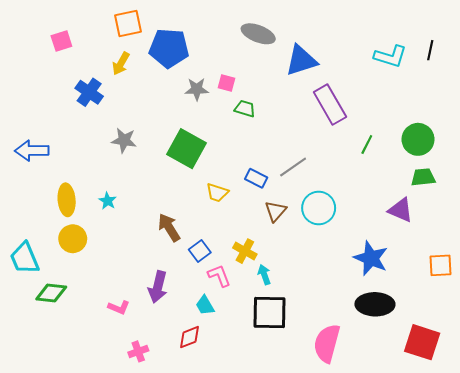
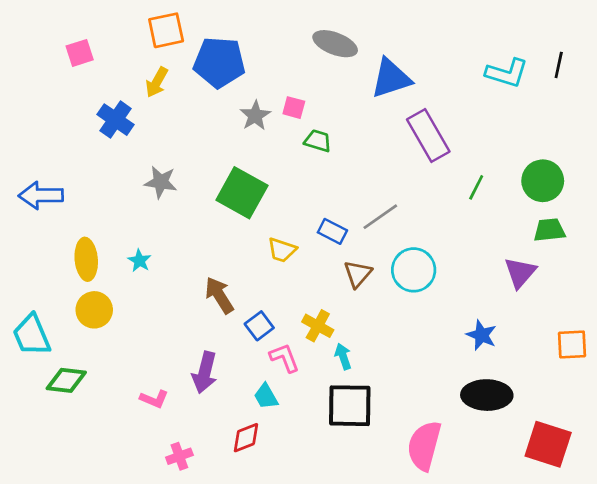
gray star: (197, 89) -> (255, 116), turned -30
purple triangle: (401, 210) -> (520, 273), turned 48
blue star: (371, 258) -> (481, 335), size x0.7

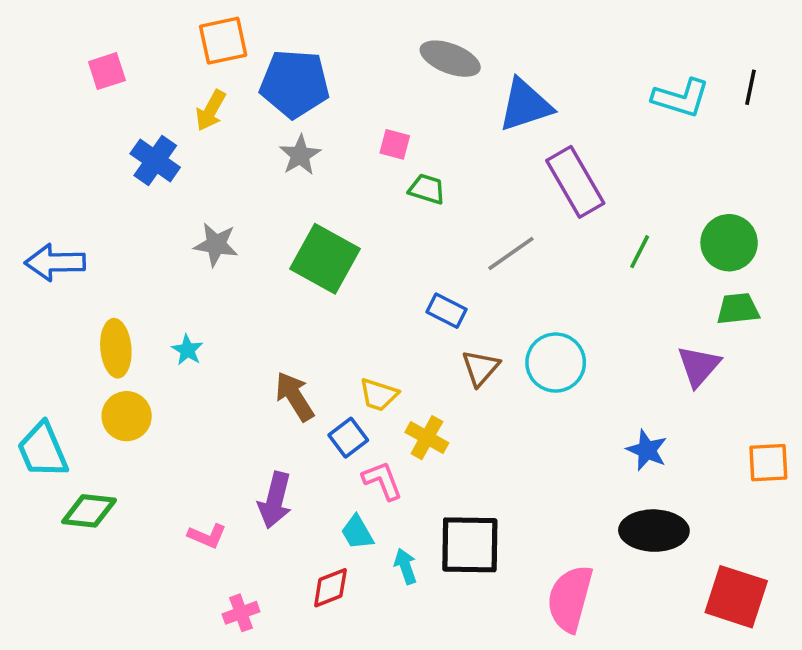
gray star: (255, 116) -> (300, 155), moved
gray line: (380, 217) -> (511, 253), moved
yellow trapezoid: (282, 250) -> (379, 395), moved
cyan arrow: (343, 356) -> (405, 566), moved

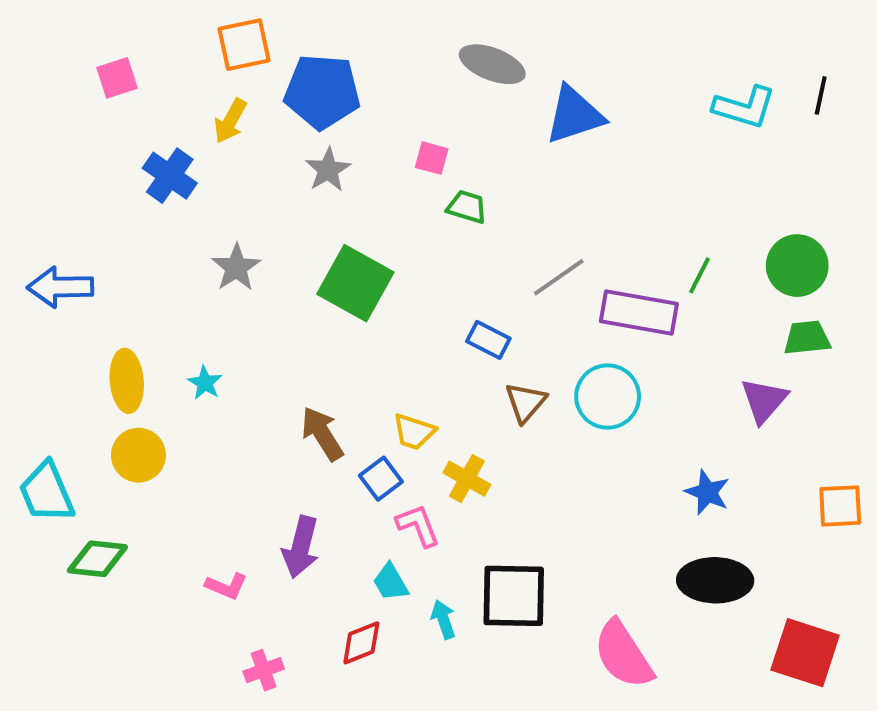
purple rectangle: (575, 182) -> (639, 312), moved, turned -50
gray star: (216, 245) -> (236, 267), turned 30
pink semicircle: (570, 598) -> (623, 655), turned -48

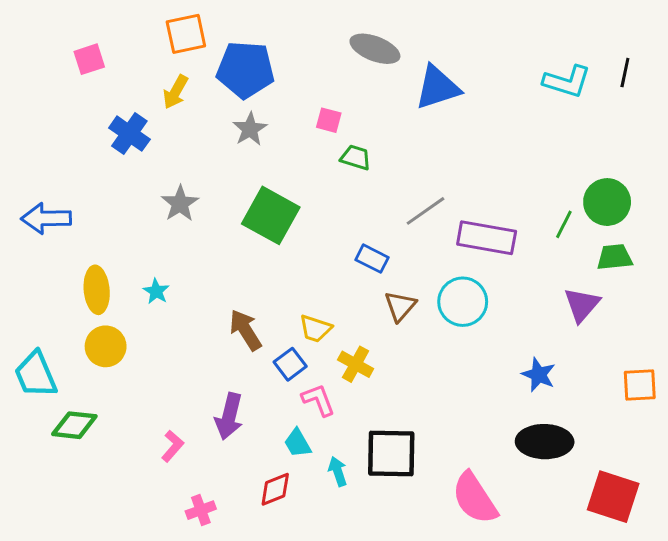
green line: (699, 275) -> (564, 224), moved
pink L-shape: (226, 586) -> (173, 446), turned -72

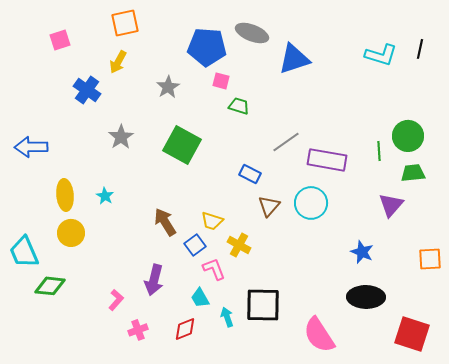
blue pentagon: (245, 70) -> (207, 47), moved
green line: (564, 224) -> (379, 151), turned -30
pink cross: (201, 510) -> (138, 330), moved

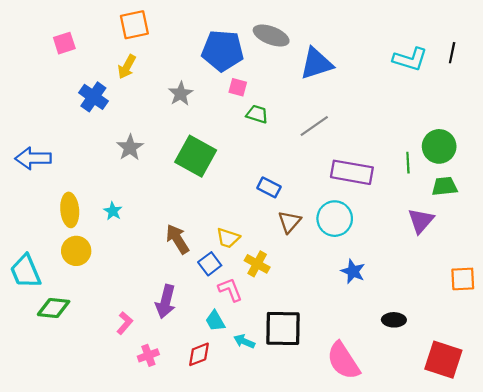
gray line: (286, 142) -> (314, 126), moved
blue star: (362, 252) -> (353, 271), moved
black ellipse: (366, 297) -> (394, 320), size x0.6
cyan arrow: (227, 317) -> (244, 341), turned -48

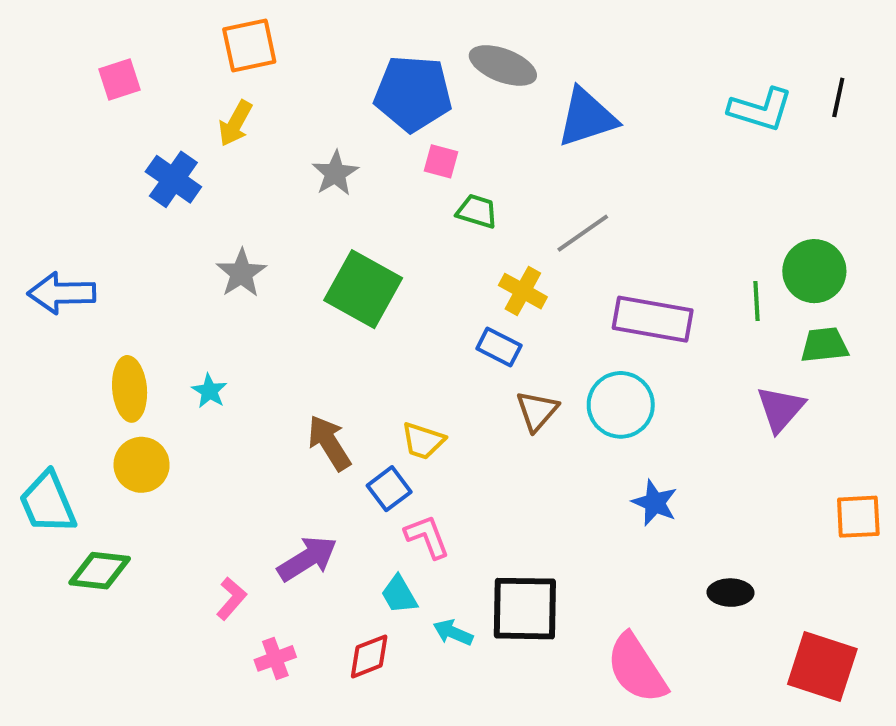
yellow cross: (257, 264) -> (523, 291), moved
purple arrow: (166, 302) -> (307, 559), turned -136

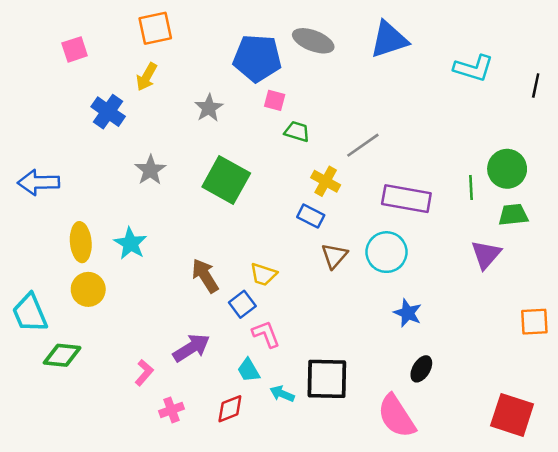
black line: (838, 97) -> (536, 86), moved
blue triangle: (587, 117) -> (389, 40), moved
cyan star: (209, 391) -> (130, 243), size x1.5
black ellipse: (731, 593) -> (421, 369), moved, turned -60

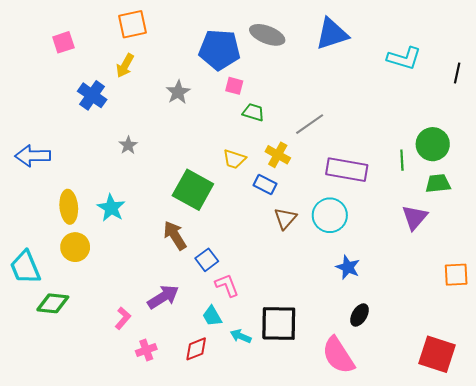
gray star: (150, 170) -> (128, 145), size x0.7
green square: (226, 180) -> (193, 190), moved
yellow trapezoid: (263, 274) -> (234, 159), moved

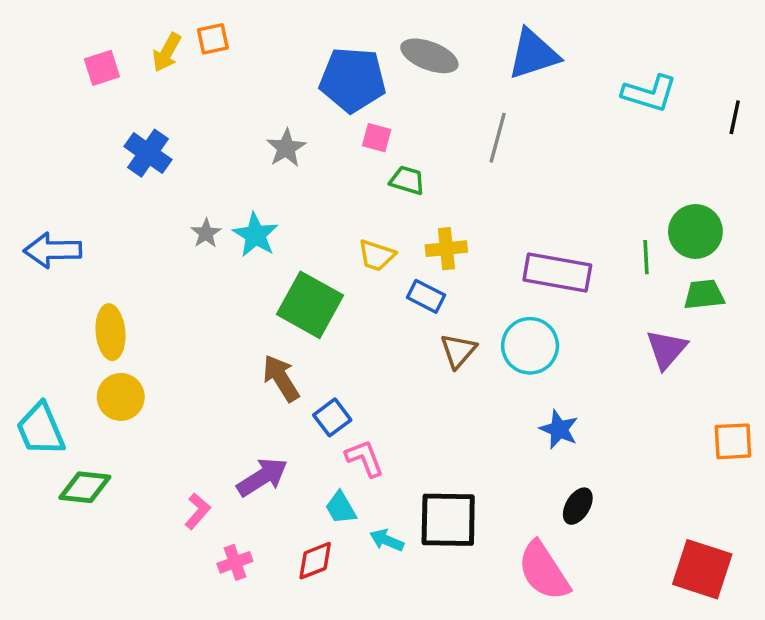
orange square: (132, 24) -> (213, 39), size x0.7
yellow arrow: (125, 66) -> (167, 52), moved
gray line: (310, 124) -> (498, 138), moved, turned -40
yellow cross: (278, 155) -> (446, 249), turned -35
cyan star: (111, 208) -> (255, 235), moved

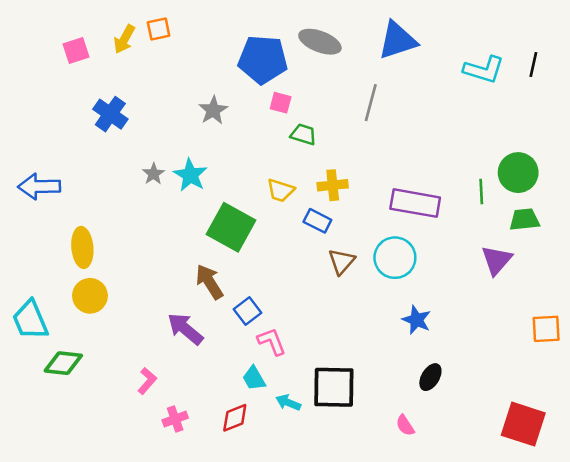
black line: (735, 117) -> (533, 65), moved
purple arrow: (262, 477) -> (185, 329), moved, turned -108
pink semicircle: (544, 571) -> (405, 425), size x0.5

